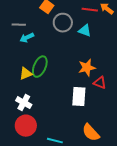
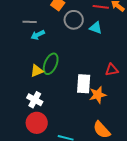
orange star: (87, 68) -> (98, 95), moved
red triangle: (100, 83) -> (112, 70), moved, turned -32
white rectangle: (79, 97) -> (84, 84), moved

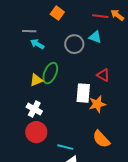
gray circle: (74, 20) -> (74, 44), moved
cyan arrow: (38, 35) -> (37, 44), turned 56
red triangle: (112, 70) -> (103, 75), moved, turned 40

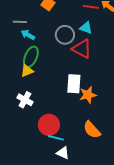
green ellipse: (50, 73) -> (31, 57), moved
red triangle: (103, 75) -> (82, 49), moved, size x1.5
red circle: (36, 132) -> (49, 125), moved

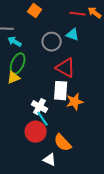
red triangle: (82, 49) -> (66, 68), moved
white cross: (25, 100) -> (40, 107), moved
orange semicircle: (92, 130) -> (63, 143), moved
cyan line: (56, 138) -> (43, 119), moved, turned 42

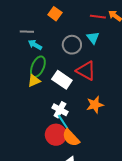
cyan triangle: (73, 35) -> (93, 38), turned 32
white rectangle: (61, 91) -> (62, 80), moved, turned -60
orange semicircle: (63, 143) -> (71, 138), moved

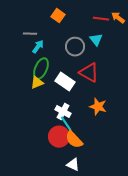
cyan arrow: (35, 45) -> (38, 47), turned 96
orange star: (95, 105) -> (98, 107), turned 30

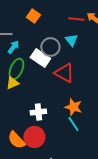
white rectangle: (65, 82) -> (40, 58), moved
white cross: (63, 112) -> (38, 112), turned -35
cyan line: (66, 124) -> (73, 124), moved
orange semicircle: (74, 140) -> (16, 140), moved

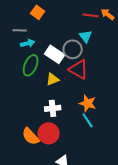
orange square: (33, 16) -> (38, 12), moved
cyan arrow: (13, 47) -> (28, 43), turned 40
gray circle: (50, 47) -> (73, 49), moved
yellow triangle: (12, 83) -> (53, 79), moved

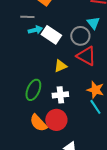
white rectangle: (55, 54) -> (51, 35), moved
green ellipse: (31, 65) -> (33, 90), moved

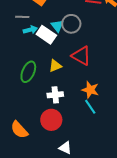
cyan triangle: (93, 23) -> (57, 26), moved
gray circle: (80, 36) -> (71, 24), moved
green ellipse: (33, 90) -> (28, 72), moved
orange semicircle: (38, 123) -> (19, 130), moved

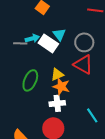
gray line: (22, 17) -> (20, 43), moved
gray circle: (71, 24) -> (84, 42), moved
orange star: (90, 90) -> (61, 86), moved

